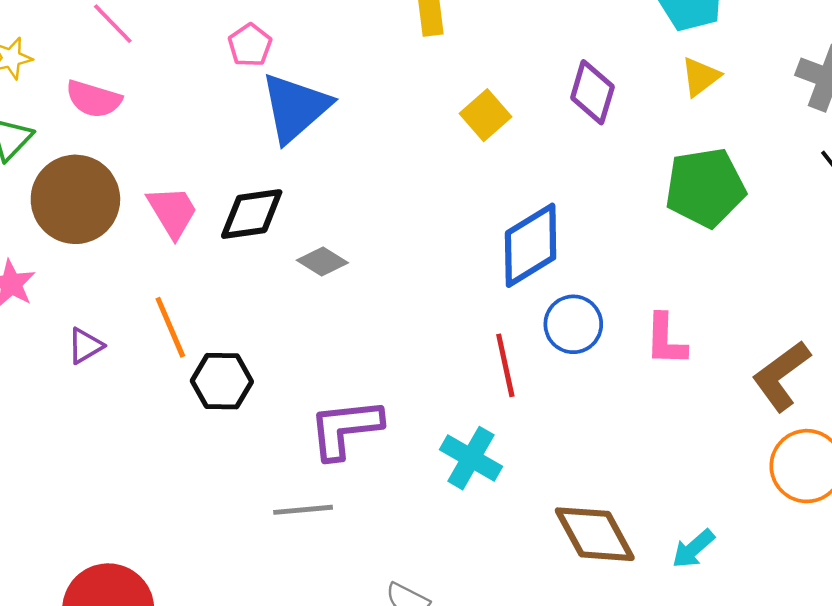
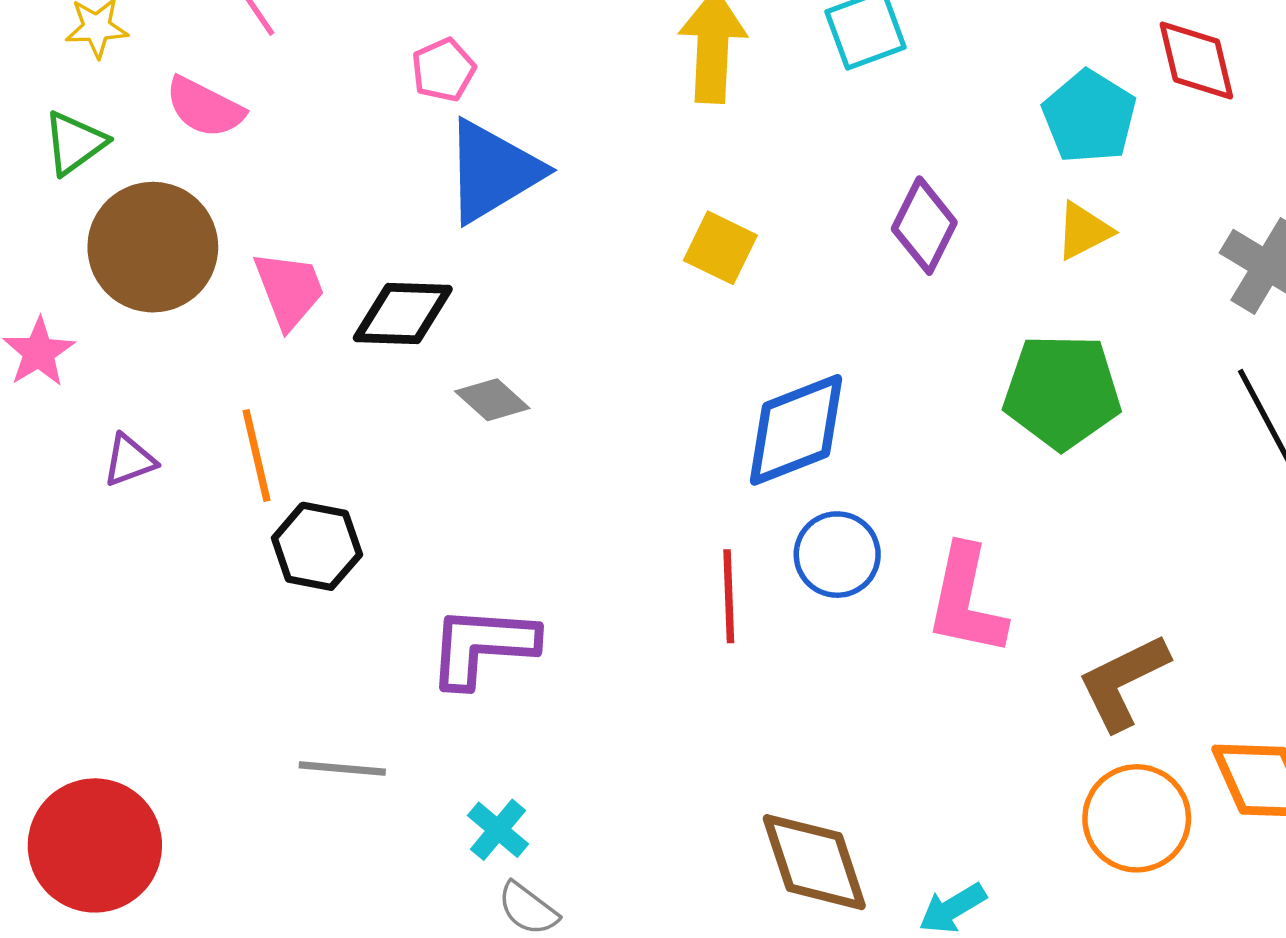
yellow square: (486, 115) -> (720, 248), moved, turned -33
pink L-shape: (666, 340) -> (966, 601), size x1.4
cyan cross: (471, 458) -> (498, 830), moved, size x0.7
gray line: (303, 510) -> (342, 768), moved

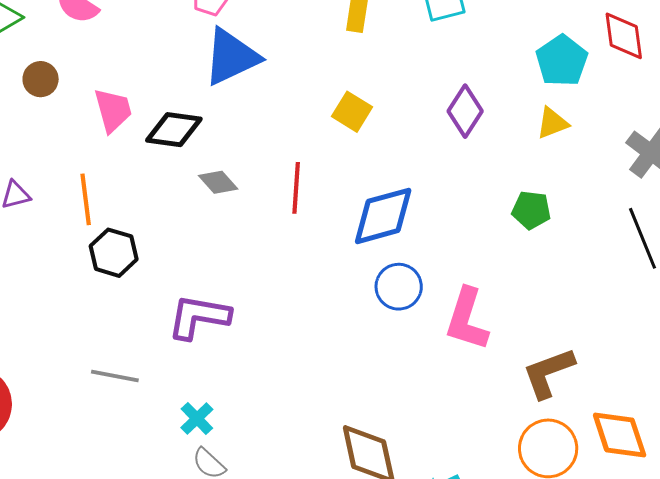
brown circle: (153, 247) -> (41, 79), size x0.5
green pentagon: (1062, 392) -> (531, 210), size x0.6
red line: (729, 596) -> (296, 188), moved

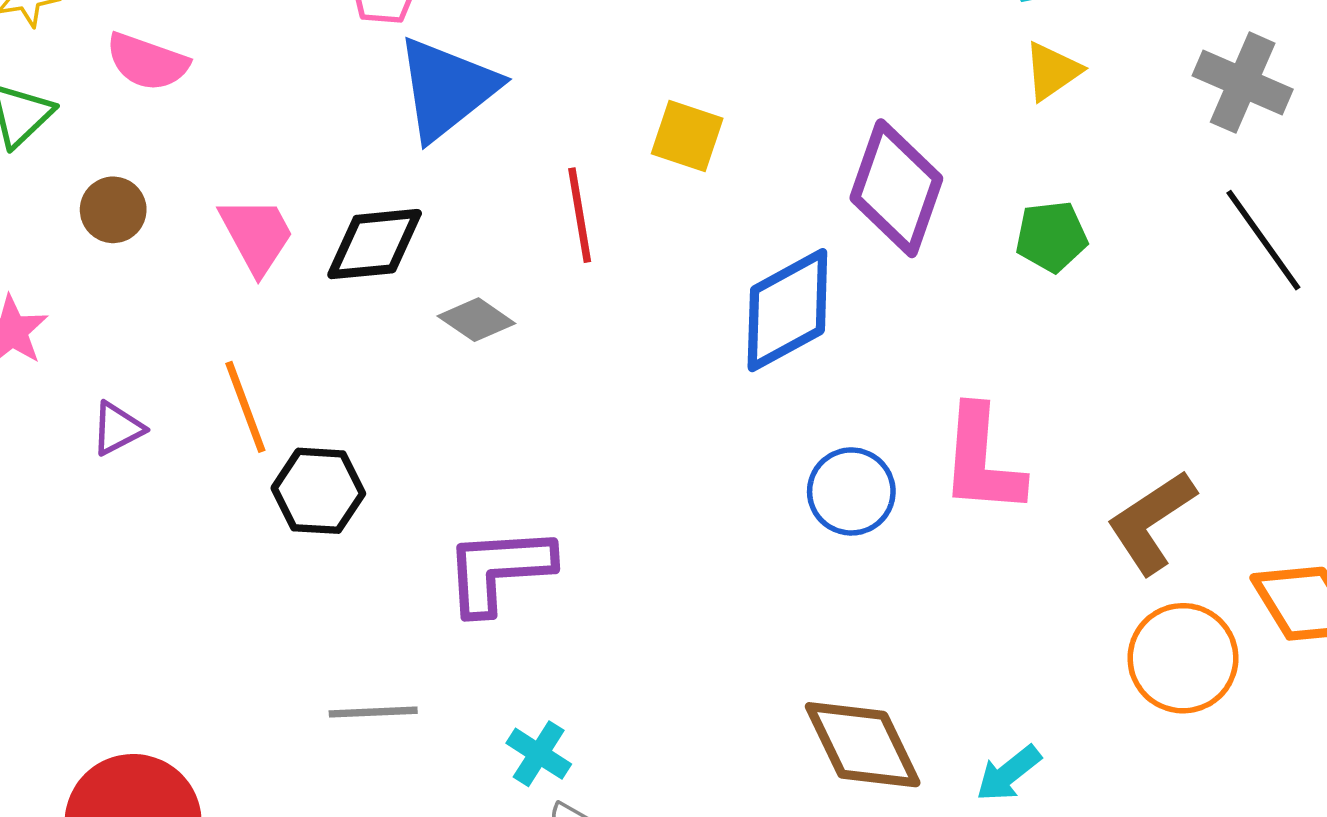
purple diamond: (465, 111) -> (896, 188), moved, size x1.4
red line: (296, 188) -> (580, 215), moved
blue circle: (399, 287) -> (851, 491), moved

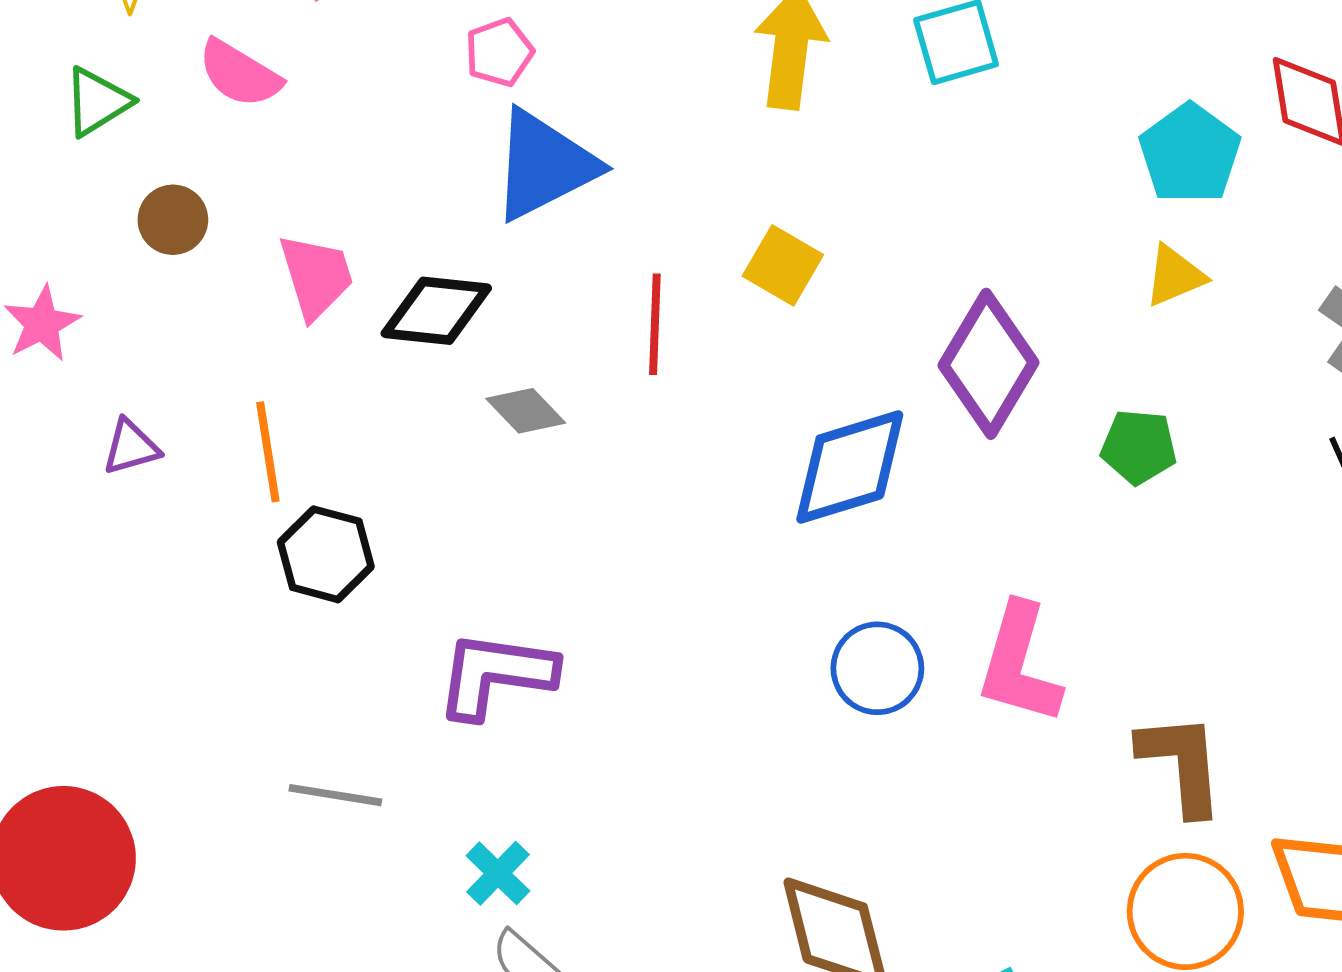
brown L-shape: (1151, 522) -> (1182, 764), turned 107

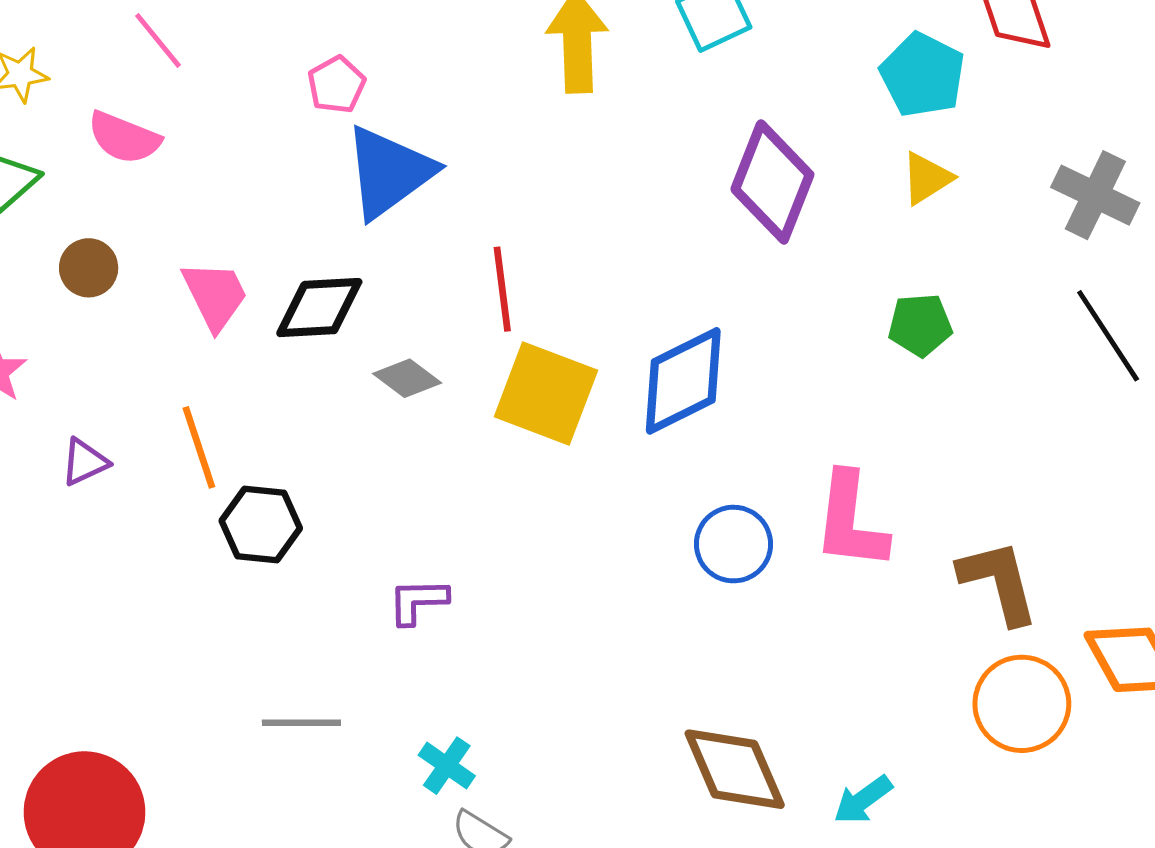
yellow square: (783, 265) -> (546, 393), moved, size x1.6
purple diamond: (988, 364) -> (772, 182), moved
purple L-shape: (496, 675) -> (418, 601), size x0.6

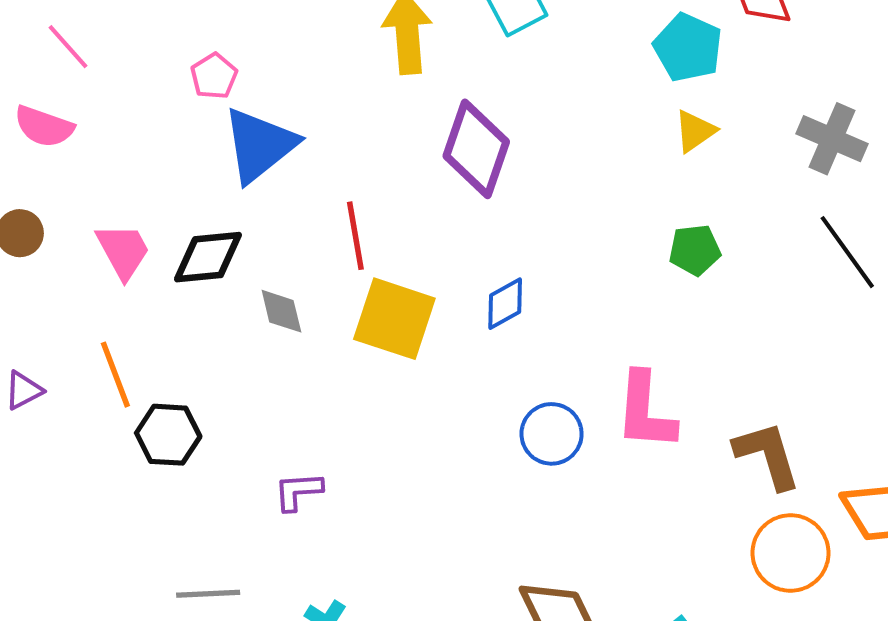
purple diamond: (772, 182) -> (476, 149), moved
gray diamond: (407, 378) -> (281, 311), turned 42
blue diamond: (683, 381) -> (505, 304), size x0.6

